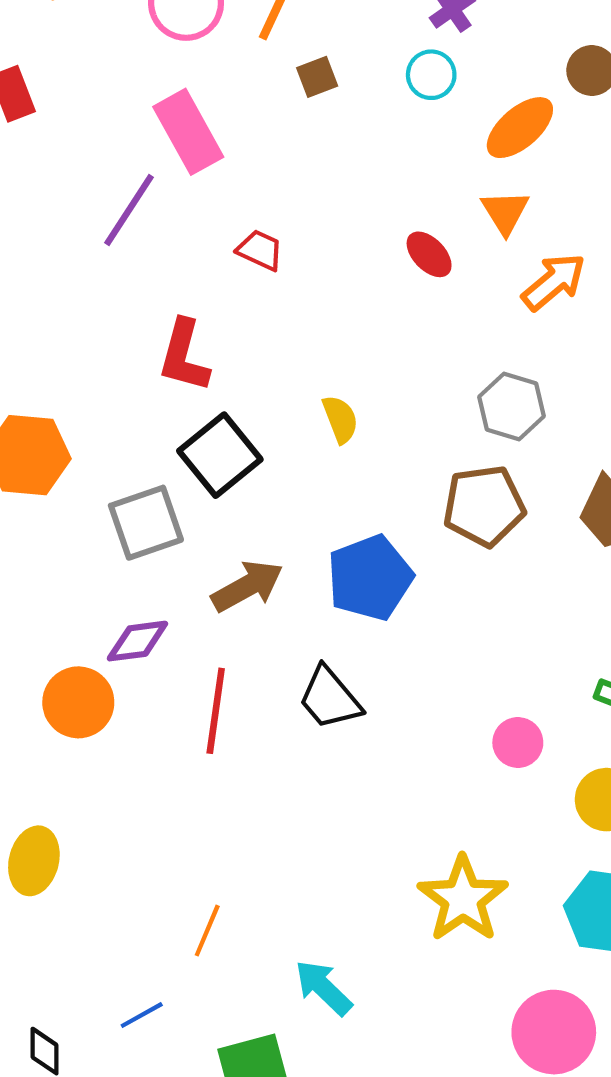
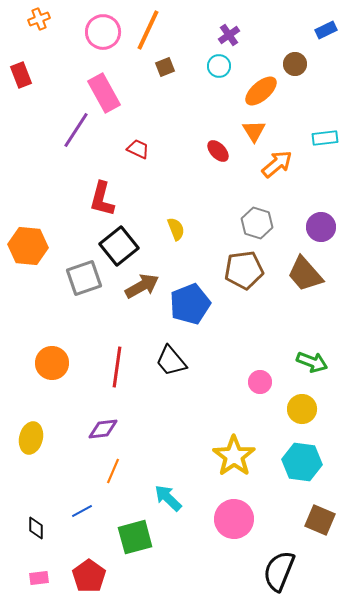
brown arrow: (247, 586) -> (142, 286), moved
purple diamond: (137, 641) -> (103, 429), moved
pink circle: (554, 1032) -> (234, 519), moved

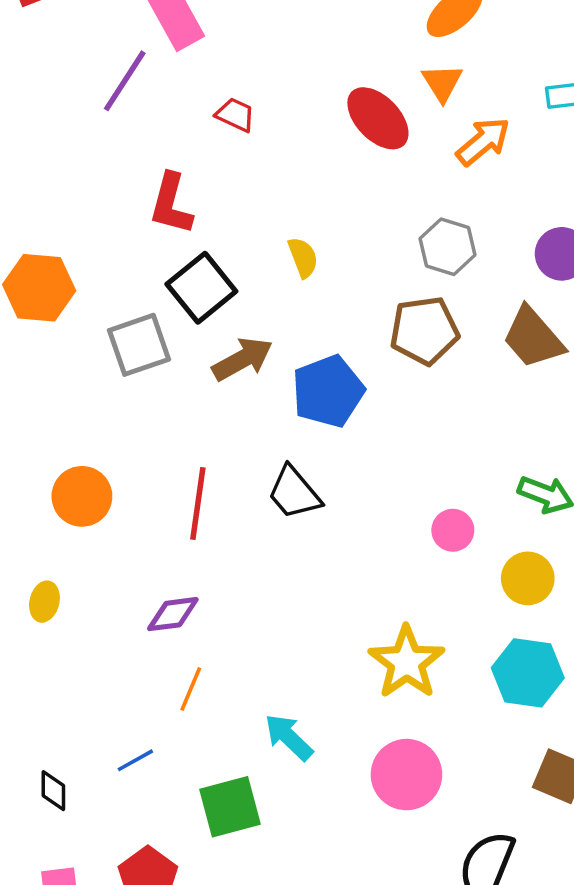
red ellipse: (218, 151) -> (378, 118), size x1.6
yellow ellipse: (31, 438) -> (44, 602), moved, size x0.7

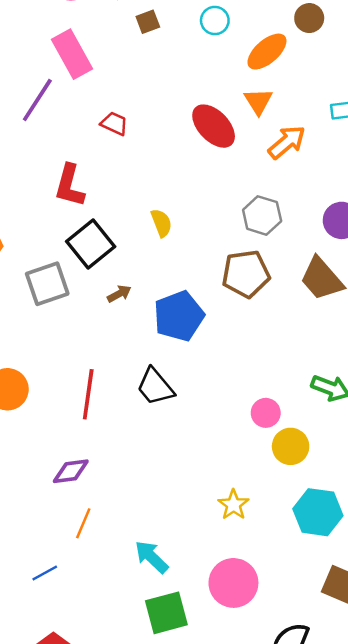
brown arrow: (242, 359) -> (119, 294), size x0.6
yellow circle: (528, 578) -> (291, 446), moved
yellow star: (406, 662) -> (233, 505), size x0.6
green square: (230, 807) -> (166, 613), moved

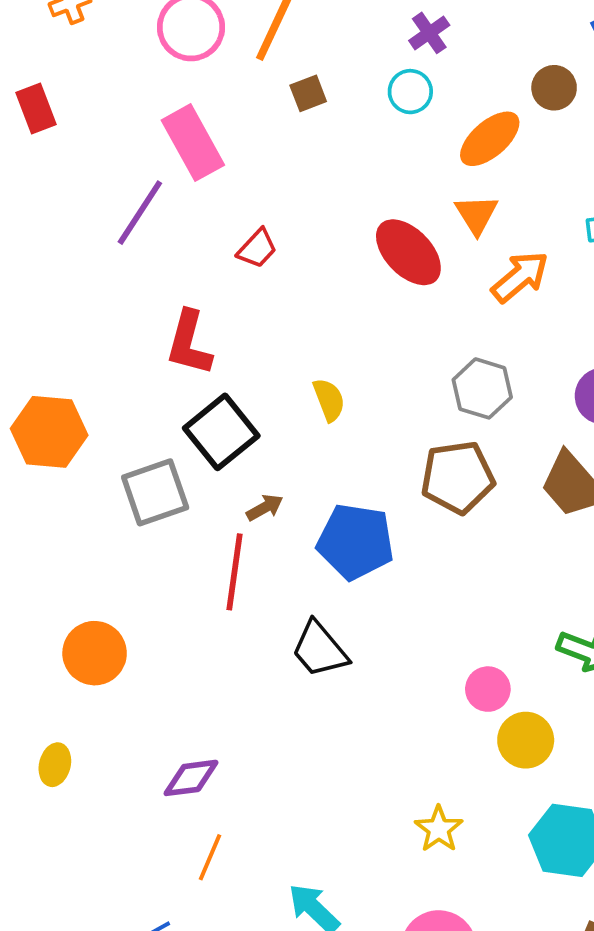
red trapezoid: (114, 124) -> (257, 248), turned 108
blue pentagon: (179, 316) -> (356, 542), turned 30
red line: (88, 394) -> (234, 572), moved

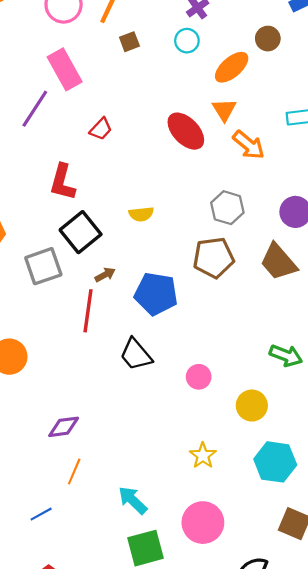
orange arrow: (520, 277) -> (249, 145), turned 80
yellow semicircle: (329, 400) -> (141, 214), turned 105
pink circle: (488, 689) -> (199, 377), moved

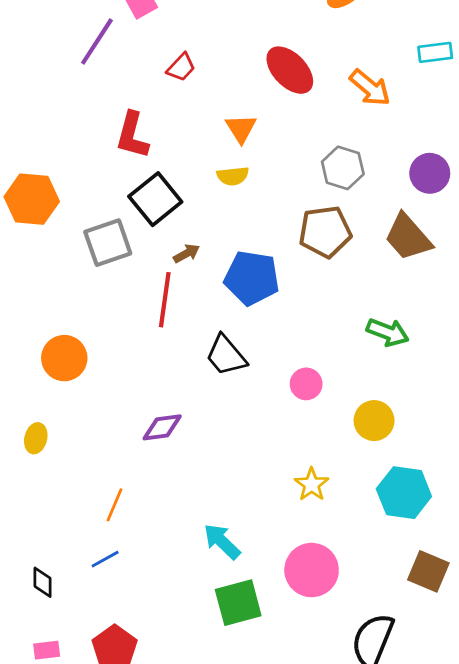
orange triangle: (224, 110) -> (241, 128), moved
green arrow: (286, 356) -> (388, 332), moved
purple diamond: (64, 427) -> (162, 427), moved
orange line: (74, 471) -> (115, 505), moved

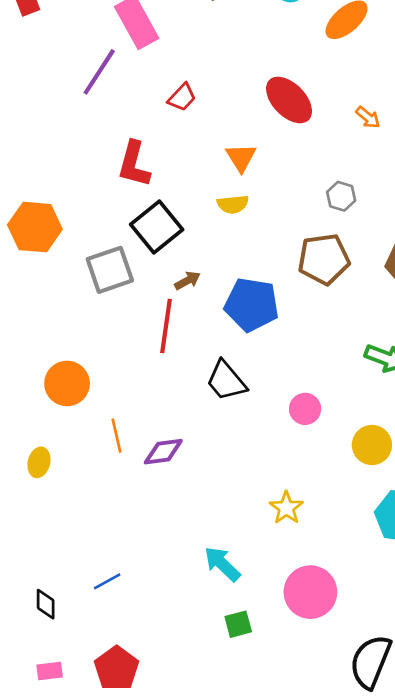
orange arrow: (370, 88) -> (368, 117), size x0.6
gray hexagon: (343, 168) -> (341, 196), size x0.7
yellow star: (312, 484) -> (286, 508), moved
orange line: (115, 505) -> (117, 436), moved, turned -36
green square: (238, 603) -> (238, 624), size x0.6

